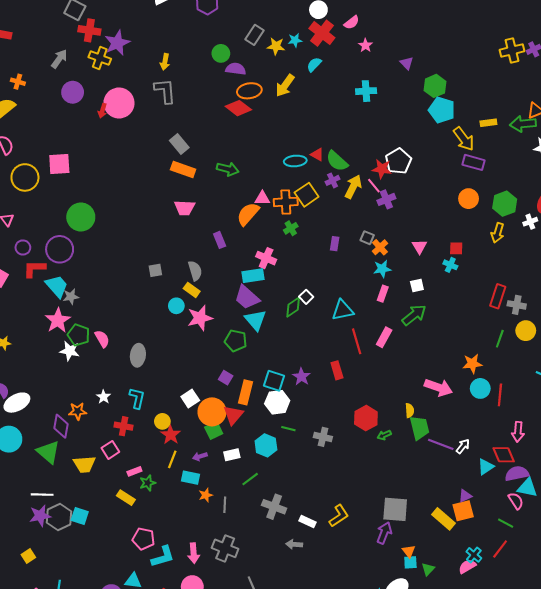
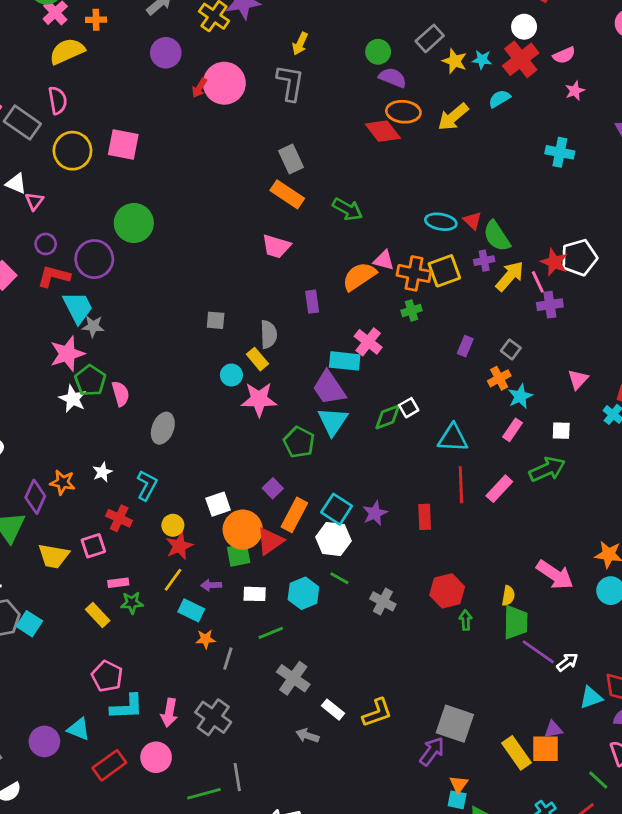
orange cross: (18, 82) -> (96, 20), turned -32
orange cross: (380, 247) -> (499, 378), moved
cyan star: (382, 269) -> (520, 396), turned -30
green arrow: (384, 435) -> (466, 620), turned 96

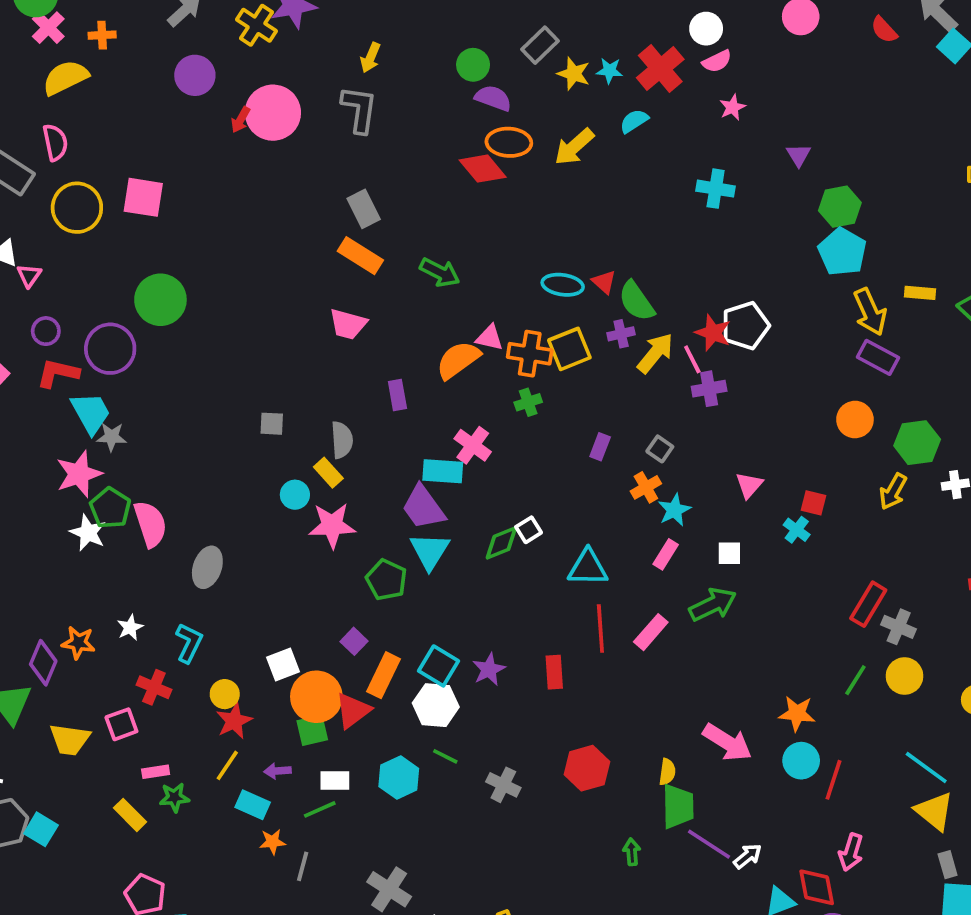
white circle: (524, 27) -> (706, 29), moved
pink semicircle: (120, 394) -> (150, 524), size x1.4
green arrow: (466, 620) -> (632, 852), moved
green line: (271, 633) -> (320, 809), moved

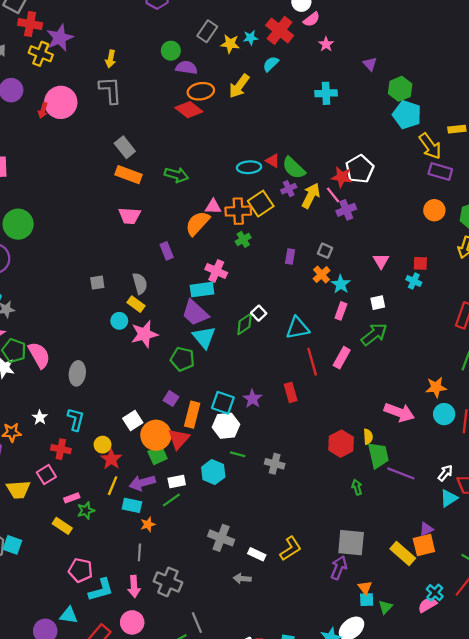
red hexagon: (587, 768) -> (341, 444), moved
purple arrow: (277, 771) -> (142, 483), size x1.6
white arrow: (748, 856) -> (445, 473), moved
gray line: (303, 866) -> (139, 552), moved

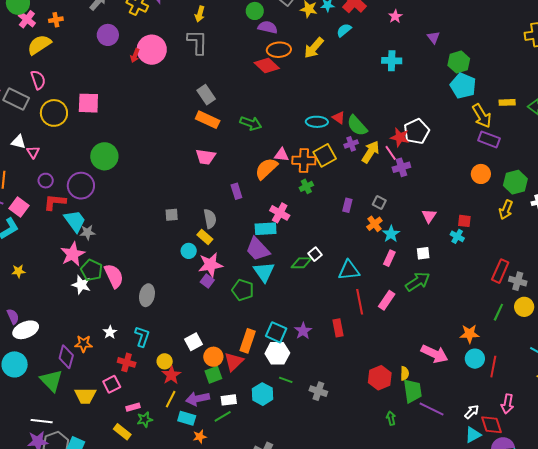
green diamond: (245, 324) -> (301, 263), turned 30
purple square: (171, 399) -> (207, 281), moved
orange circle: (156, 435) -> (213, 357), size x0.7

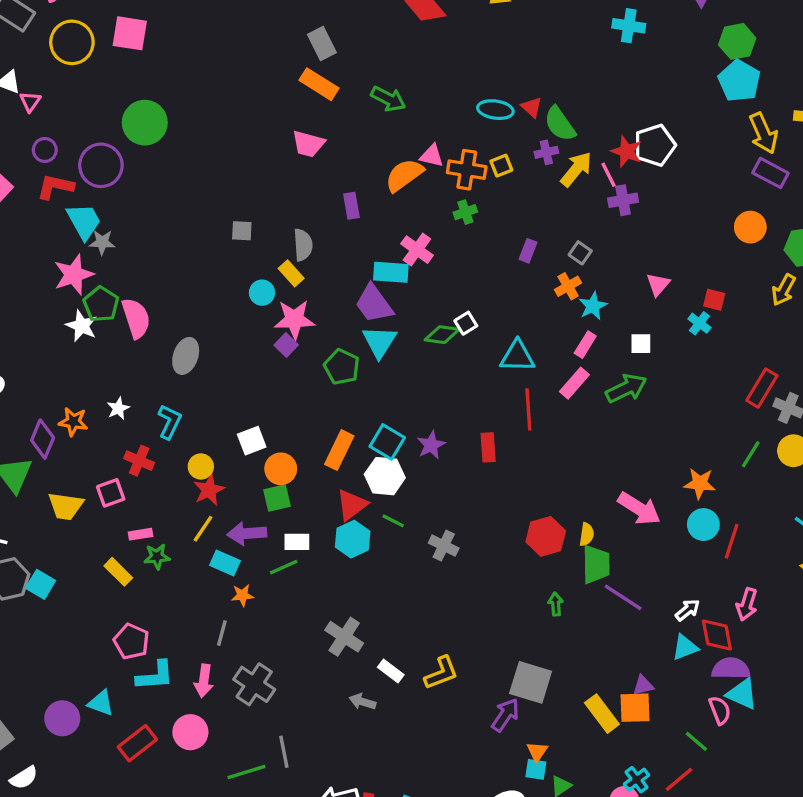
yellow square: (325, 155) -> (501, 166), size x0.6
pink rectangle: (387, 300) -> (574, 383), moved
red triangle: (234, 362) -> (352, 505), moved

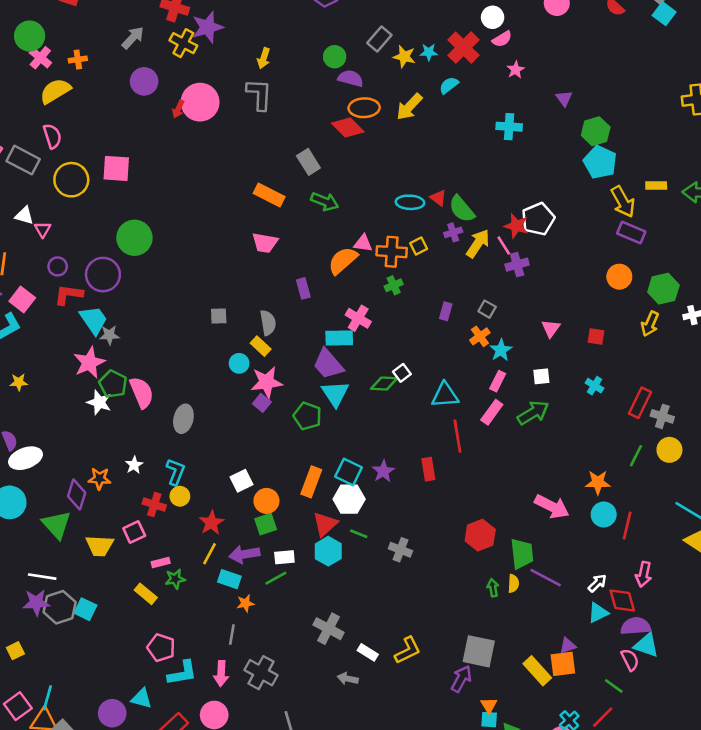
gray rectangle: (322, 44) -> (308, 162), moved
cyan cross: (699, 323) -> (595, 386), moved
yellow circle: (201, 466) -> (180, 496), moved
yellow semicircle: (587, 534) -> (513, 583), moved

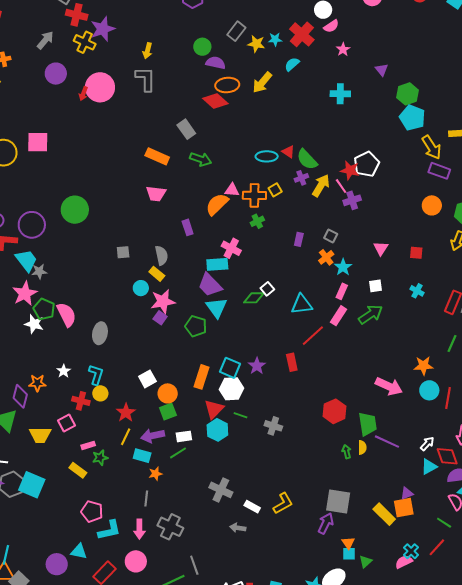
green circle: (134, 238) -> (75, 210), moved
red line: (457, 436) -> (313, 336), turned 60
cyan square: (85, 609) -> (32, 485), size x1.5

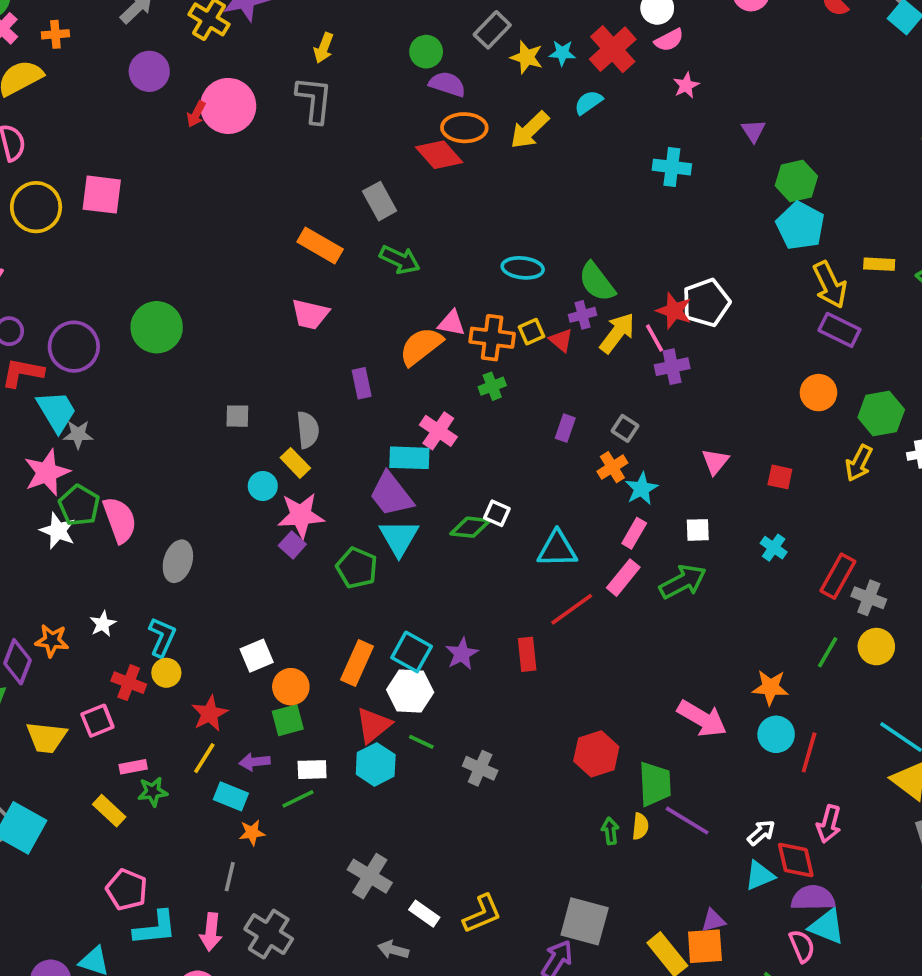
red triangle: (288, 152) -> (561, 340), moved
white square: (267, 289) -> (497, 513), turned -32
purple arrow: (153, 436) -> (255, 762), size x0.7

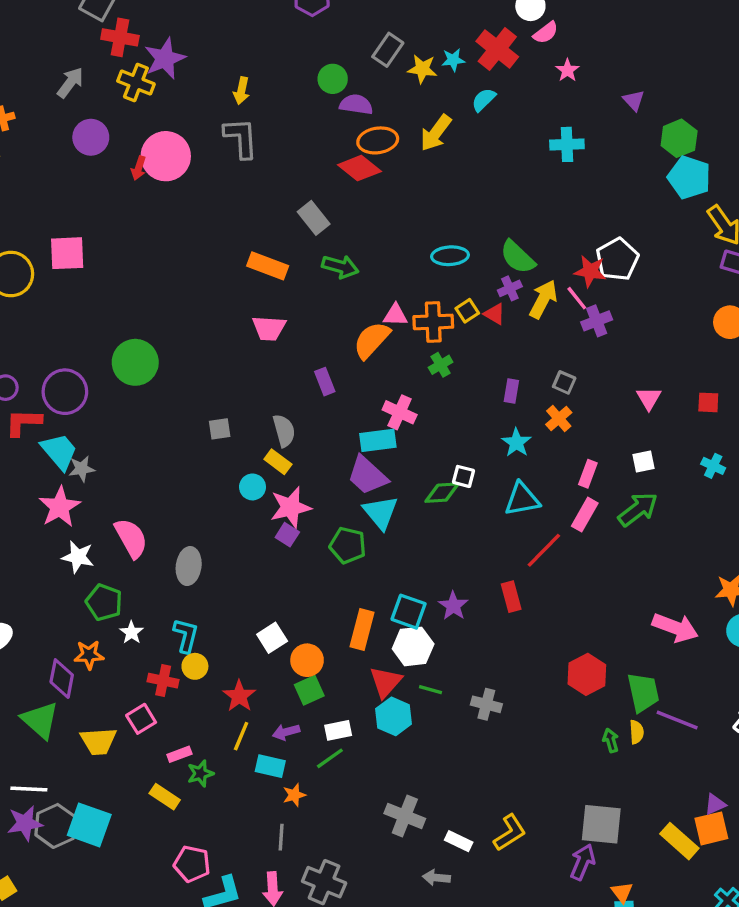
cyan star: (641, 489) -> (516, 443), moved
green pentagon: (79, 505) -> (104, 602), moved

